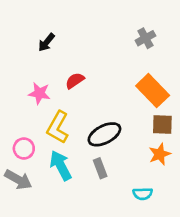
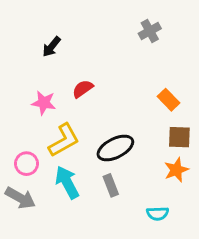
gray cross: (145, 38) -> (150, 31), moved
orange rectangle: (153, 91) -> (168, 100), size x0.6
yellow L-shape: (58, 127) -> (64, 140), turned -148

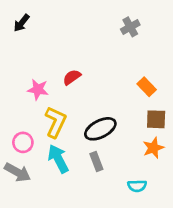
black arrow: (51, 47) -> (22, 23), moved
yellow L-shape: (64, 140) -> (56, 122), turned -36

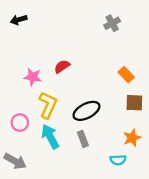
black arrow: (22, 23) -> (19, 20), turned 35
orange star: (153, 148) -> (132, 138), moved
gray arrow: (17, 172) -> (15, 161), moved

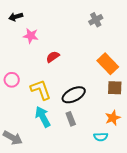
orange rectangle: (126, 75) -> (108, 64), size x1.5
pink star: (33, 77) -> (31, 36), moved
yellow L-shape: (48, 105) -> (41, 90), turned -45
pink circle: (20, 123) -> (12, 80), moved

